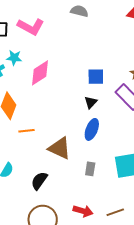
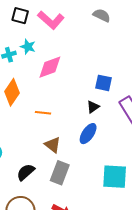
orange line: (27, 131) -> (43, 113), moved
brown triangle: (60, 148) -> (53, 145), size x0.7
gray rectangle: (90, 169) -> (60, 173), moved, size x1.6

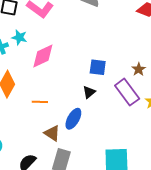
blue ellipse: (88, 134) -> (73, 119), moved

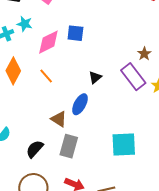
blue square: (98, 67) -> (75, 33), moved
orange line: (40, 102) -> (46, 76), moved, turned 49

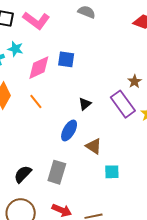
brown triangle: (59, 119) -> (94, 146), moved
cyan square: (124, 145) -> (112, 172), size x0.6

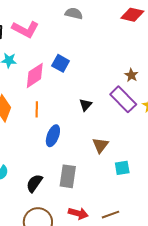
blue square: (66, 59) -> (61, 63), turned 30
orange line: (36, 101) -> (37, 109), turned 49
blue ellipse: (69, 130) -> (53, 136), moved
brown triangle: (94, 146) -> (100, 145), turned 42

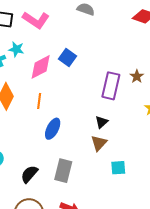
purple rectangle: (123, 99) -> (111, 86), moved, turned 52
black triangle: (86, 105) -> (102, 122), moved

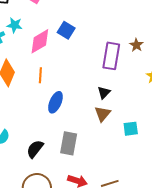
cyan square: (118, 168) -> (131, 129), moved

